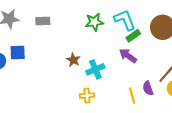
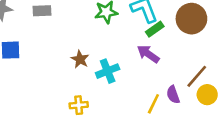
yellow cross: (87, 96) -> (79, 105), moved
yellow line: (132, 96) -> (153, 104), turned 42

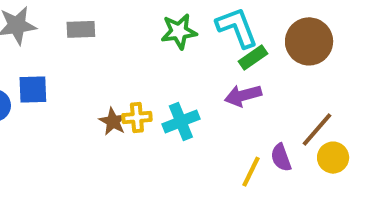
purple arrow: (148, 54) -> (243, 95), turned -50
brown star: (80, 59) -> (113, 121), moved
yellow cross: (79, 105) -> (137, 117), moved

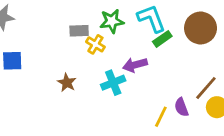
gray rectangle: (81, 29) -> (79, 31), moved
purple arrow: (243, 95) -> (135, 65), moved
yellow cross: (137, 117) -> (95, 44), moved, turned 36

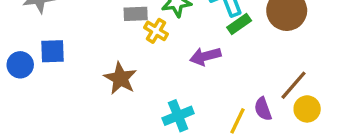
brown star: (67, 83) -> (120, 78), size x1.4
cyan cross: (113, 83) -> (178, 116), moved

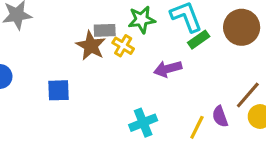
blue square: (52, 51) -> (59, 90), moved
brown star: (120, 78) -> (91, 46), moved

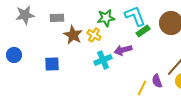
gray rectangle: (105, 30) -> (57, 18), moved
cyan cross: (143, 123) -> (103, 60), moved

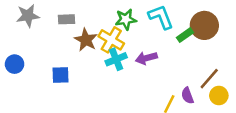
green rectangle: (143, 31) -> (185, 35), moved
yellow cross: (94, 35) -> (111, 40), size x1.5
cyan cross: (103, 60) -> (116, 59), moved

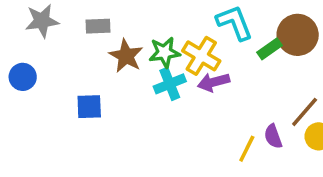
green star: (126, 19) -> (165, 52), moved
yellow cross: (111, 40) -> (201, 56), moved
blue circle: (15, 64) -> (23, 77), moved

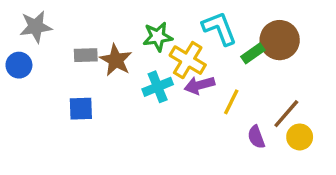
gray rectangle: (98, 26) -> (86, 55), moved
green star: (165, 52) -> (158, 37), moved
blue circle: (23, 77) -> (19, 65), moved
yellow line: (247, 149) -> (231, 102), moved

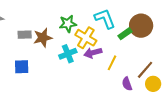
brown star: (116, 60) -> (43, 38), turned 30

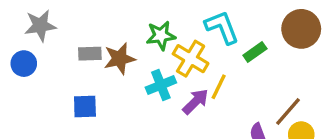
brown circle: (141, 26) -> (301, 29), moved
purple arrow: (93, 53) -> (196, 102), moved, turned 150
yellow line: (112, 63) -> (219, 87), moved

